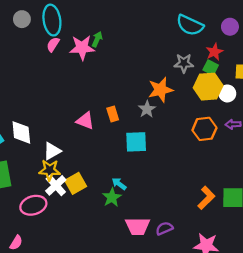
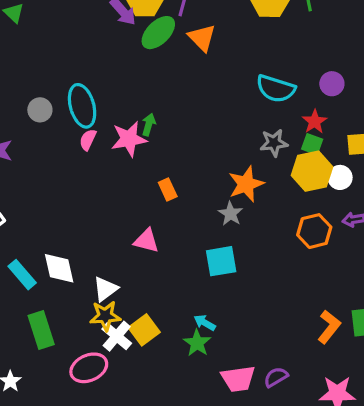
orange rectangle: (113, 114) -> (168, 189), moved

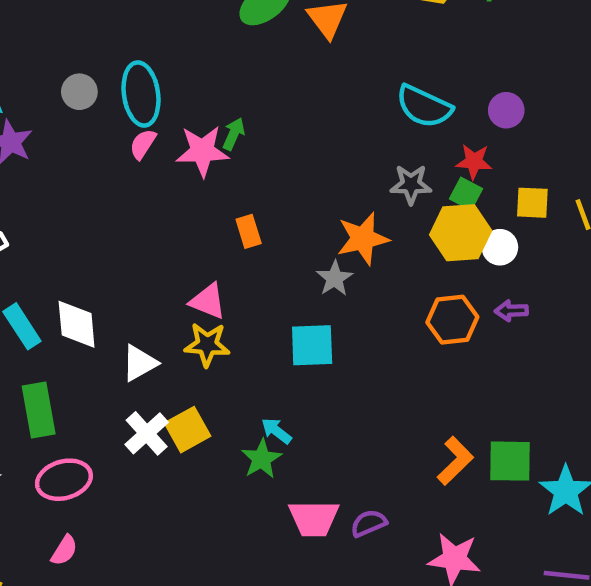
red star: (315, 122) -> (474, 162), turned 30
yellow star: (105, 316) -> (207, 345), moved
pink ellipse: (89, 368) -> (64, 480), moved

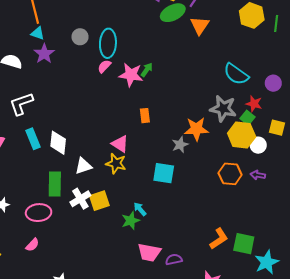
gray star: (411, 184) -> (223, 109), size x1.4
green rectangle: (39, 410) -> (55, 184), moved

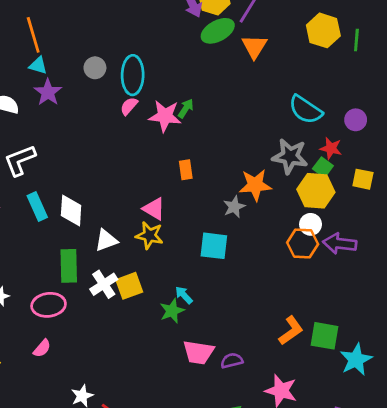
white circle: (258, 145) -> (311, 224), moved
purple arrow: (258, 175) -> (340, 243), size x1.6

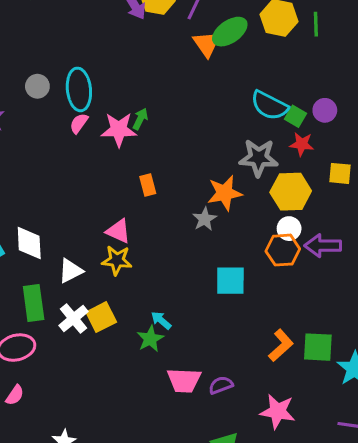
green ellipse: (218, 31) -> (230, 32), moved
green square: (323, 167) -> (296, 116), moved
cyan square: (214, 246) -> (230, 281), moved

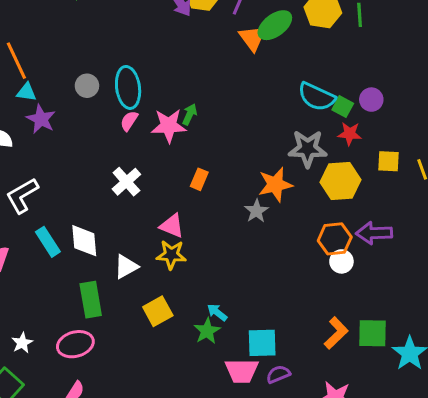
orange rectangle: (148, 185) -> (199, 179), turned 40
white circle: (289, 229) -> (341, 261), moved
cyan square: (230, 281) -> (262, 343), moved
white cross: (74, 319) -> (126, 182), moved

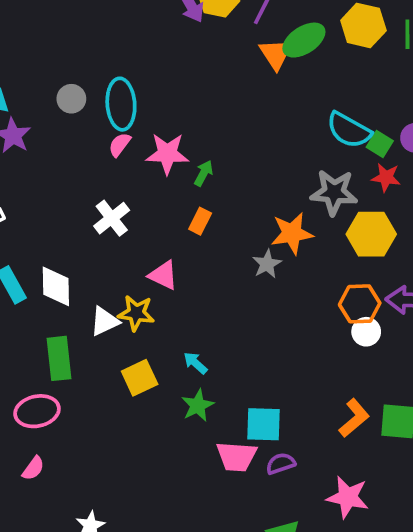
green arrow: (190, 114) -> (204, 173), moved
yellow star: (171, 255) -> (136, 313), moved
cyan arrow: (217, 312) -> (195, 363), moved

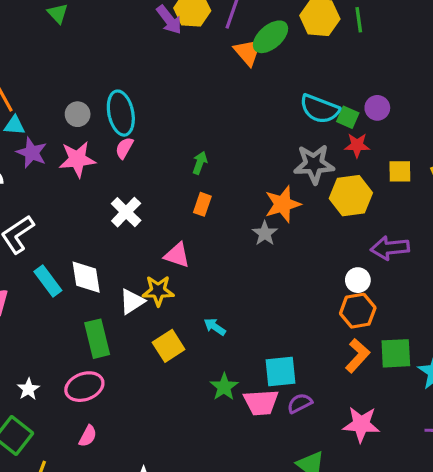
pink star: (167, 154) -> (77, 159), moved
orange hexagon: (360, 304) -> (358, 311), moved
green star: (198, 405) -> (224, 387), moved

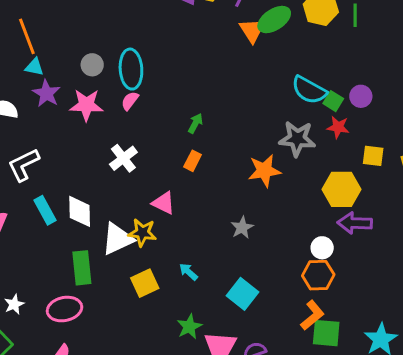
yellow hexagon: (351, 196) -> (342, 189), moved
gray star: (265, 233) -> (242, 228), moved
white triangle: (132, 301) -> (118, 239), size x1.4
green square: (396, 353) -> (326, 333), moved
cyan square: (280, 371) -> (242, 294), moved, turned 36

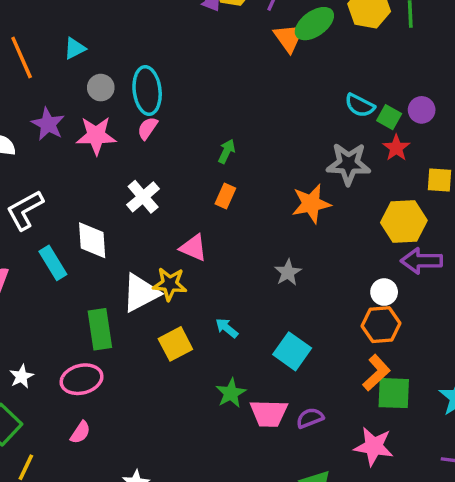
cyan triangle: (34, 67) -> (75, 48), moved, turned -36
cyan semicircle: (309, 90) -> (360, 105), size x0.7
red star: (338, 127) -> (396, 148), turned 30
white diamond: (80, 211) -> (92, 240), moved

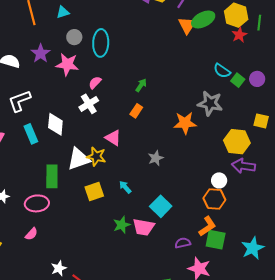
pink semicircle: (147, 128) -> (95, 83), moved
red star: (396, 148) -> (239, 35), moved
gray star: (288, 272) -> (156, 158), moved
pink trapezoid: (269, 413) -> (144, 227), moved
purple semicircle: (310, 418) -> (183, 243), moved

